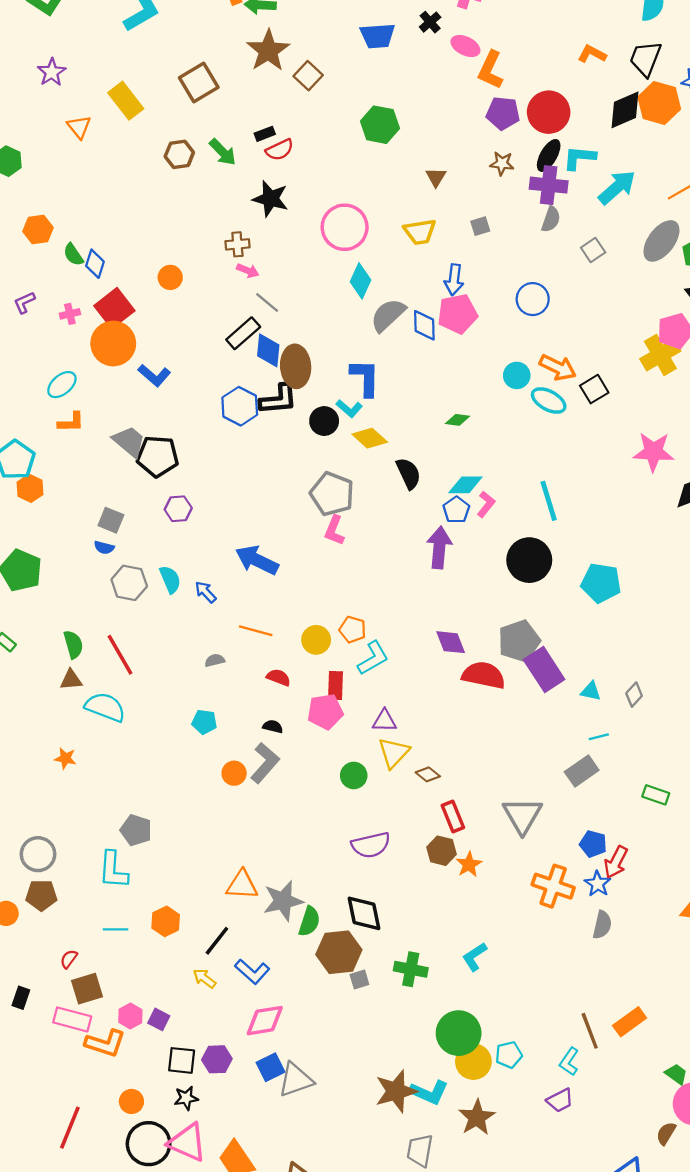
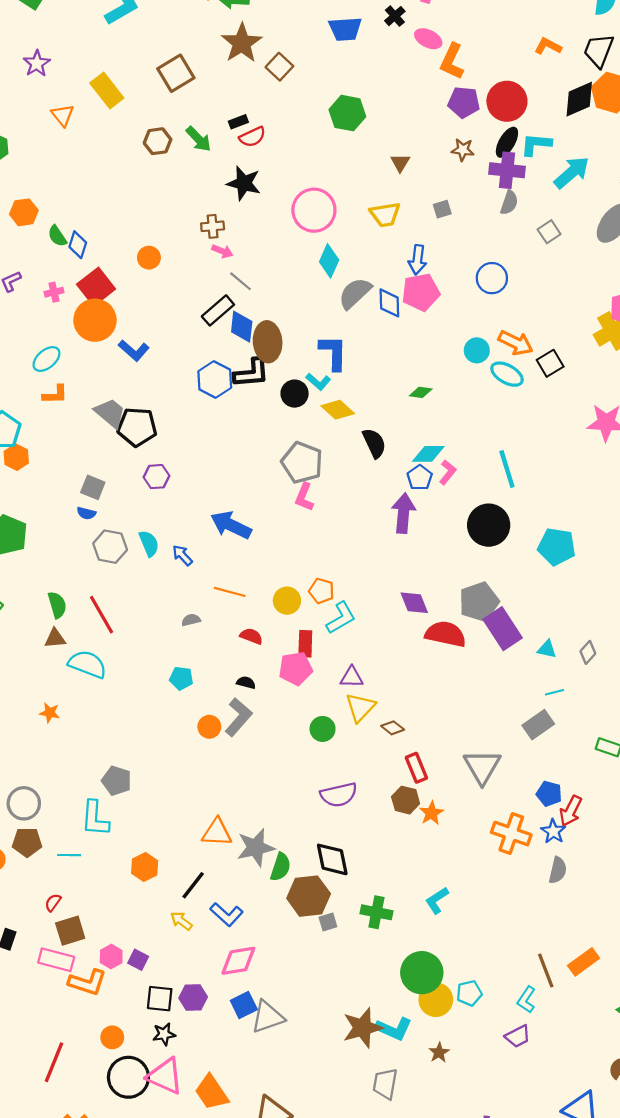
cyan line: (116, 929) -> (69, 855), moved
brown star: (477, 1117) -> (439, 1052), size x0.6

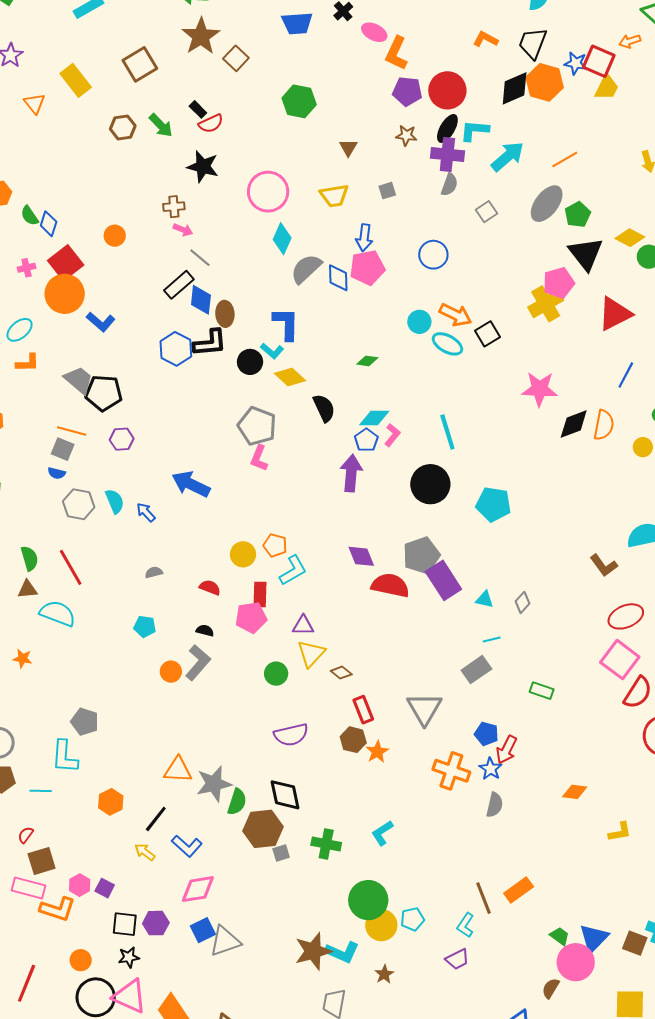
black rectangle: (238, 122) -> (198, 109), turned 66
brown ellipse: (268, 342) -> (225, 314), size x0.7
orange line: (230, 592) -> (72, 431), moved

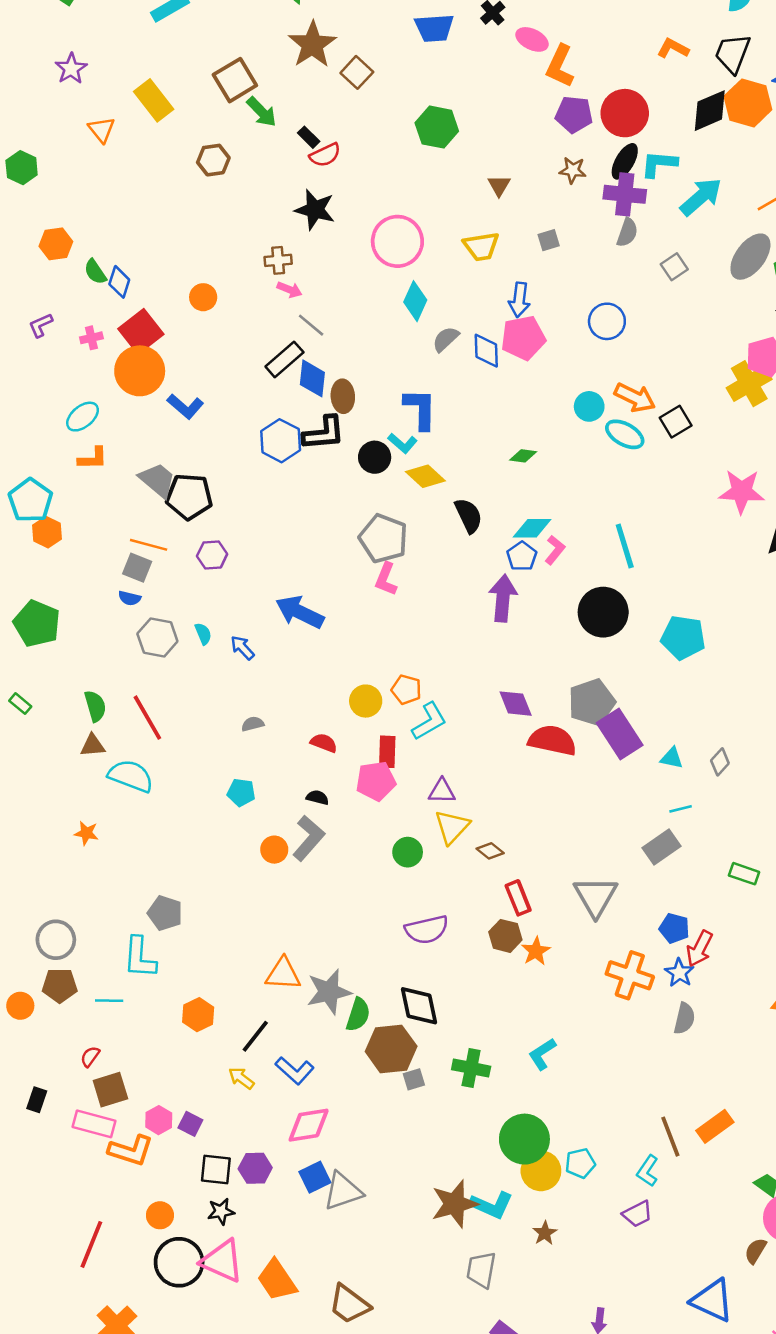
green arrow: (161, 125) -> (262, 112), moved
gray semicircle: (306, 269) -> (446, 339), size x0.7
cyan semicircle: (115, 501) -> (203, 634), size x0.7

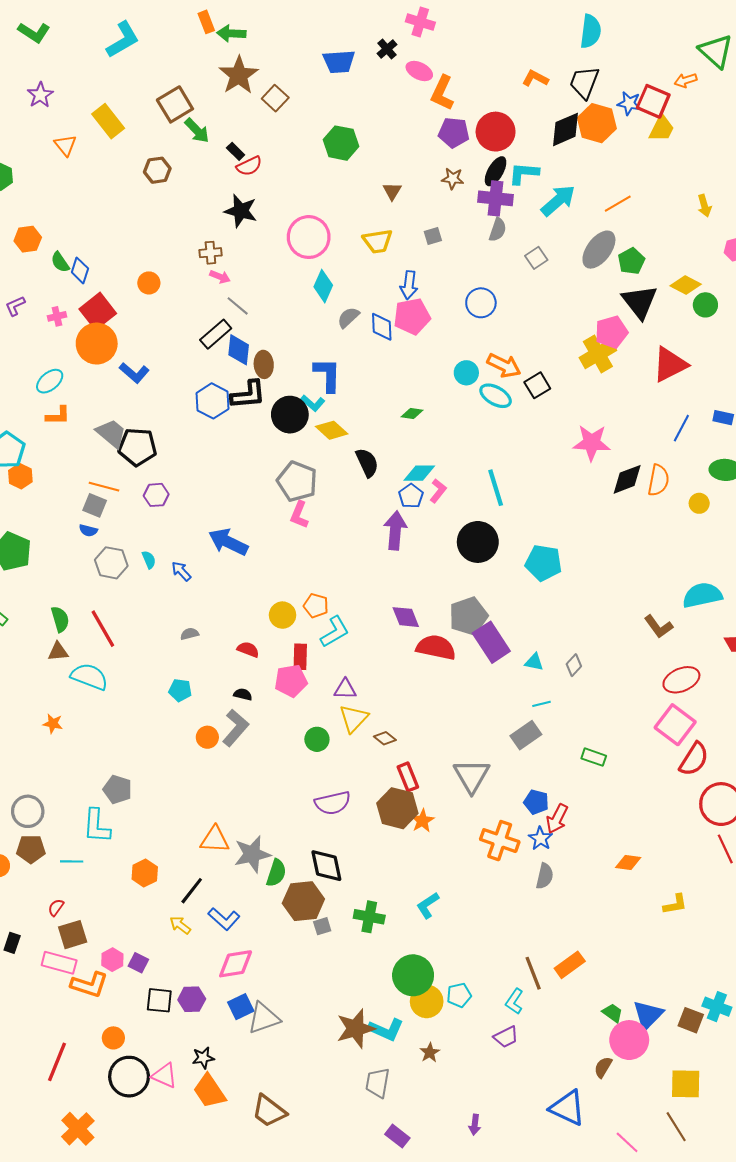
black circle: (375, 457) -> (290, 415), size x1.4
brown hexagon: (505, 936) -> (397, 808), size x1.5
black star: (221, 1211) -> (203, 1058), moved
pink triangle: (222, 1261) -> (165, 1076), size x0.7

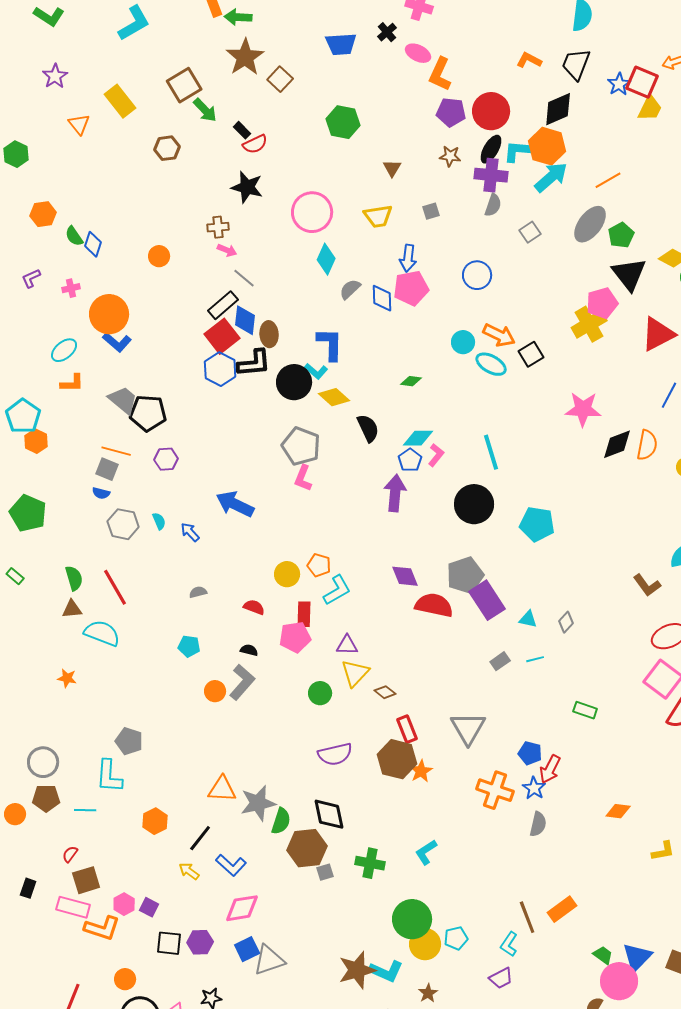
blue star: (629, 103) -> (619, 84), turned 30
orange hexagon: (597, 123) -> (547, 146), moved
red square: (98, 311) -> (222, 336), moved
blue L-shape: (134, 373) -> (117, 342), moved
gray rectangle: (526, 735) -> (500, 661), moved, size x0.7

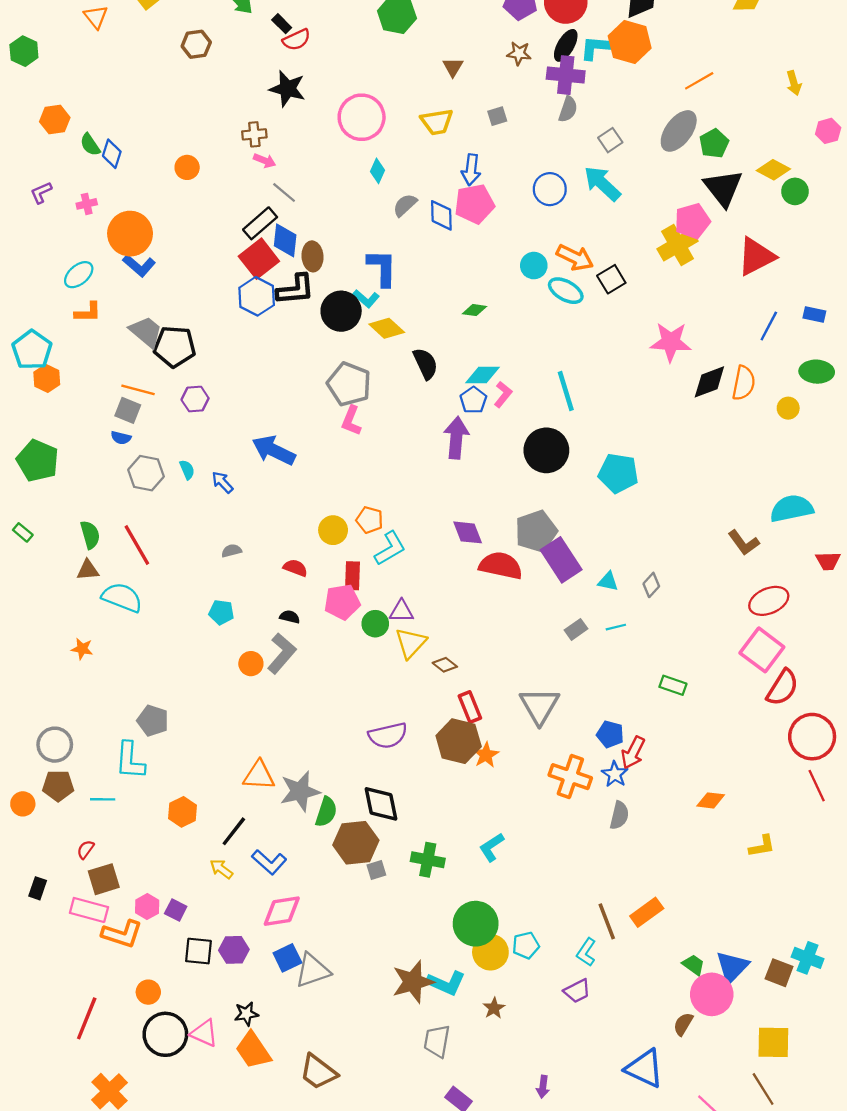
cyan arrow: (551, 177) -> (602, 183), moved, turned -96
cyan diamond: (326, 259) -> (378, 171), size x0.7
green circle: (320, 693) -> (375, 624), moved

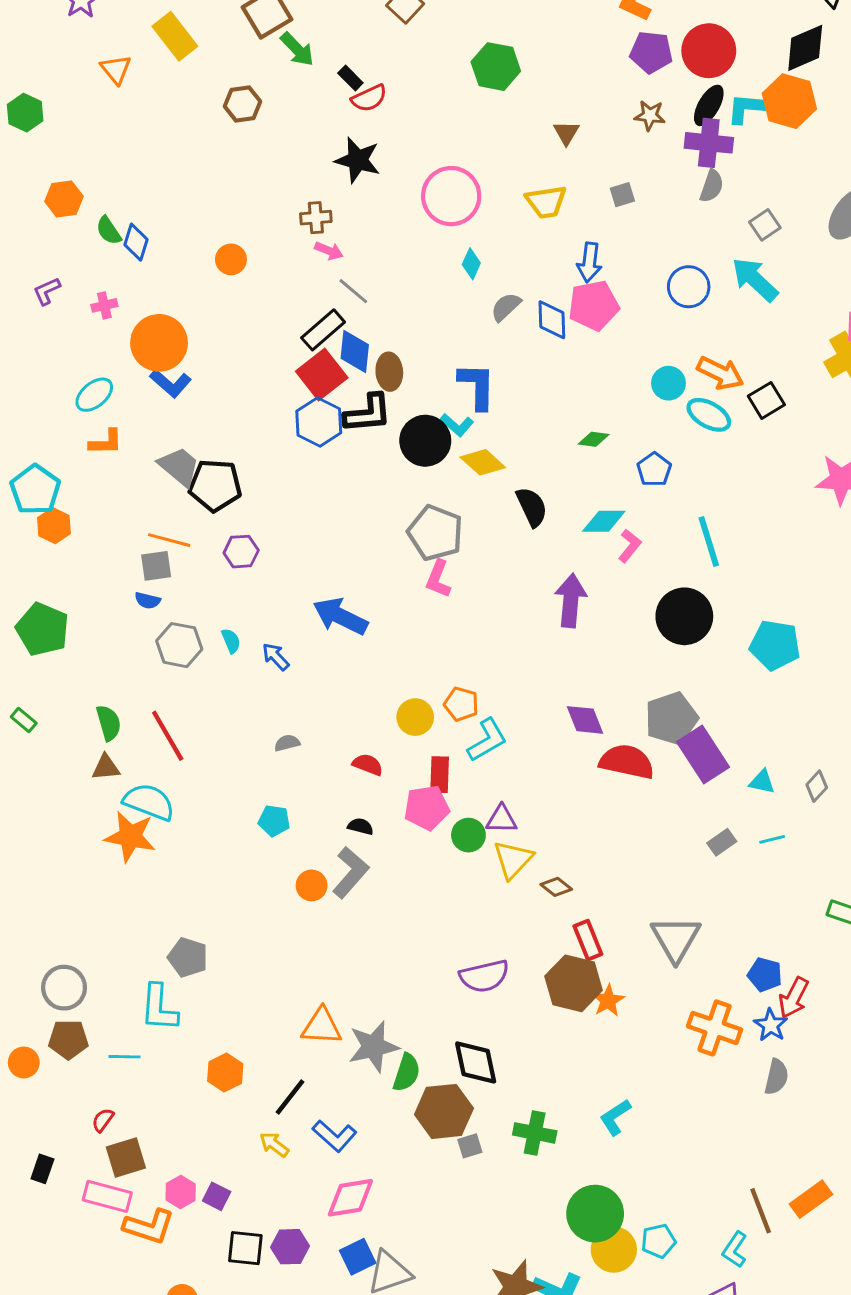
blue pentagon: (473, 400) -> (654, 470), moved
gray square: (128, 410) -> (156, 566), turned -30
orange star: (82, 649) -> (130, 837), moved, size x1.8

